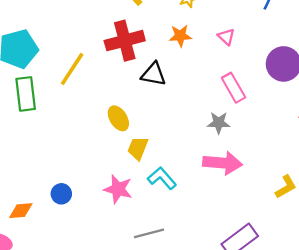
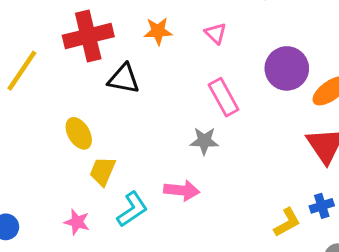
pink arrow: (222, 163) -> (182, 190), moved, size x0.7
cyan L-shape: (162, 178) -> (132, 209), turned 96
pink star: (118, 189) -> (77, 222), size x0.7

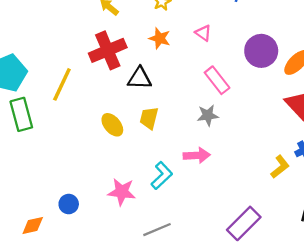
orange star: (158, 31) -> (160, 38), turned 30
yellow trapezoid: (102, 171) -> (149, 118), moved
pink star: (77, 222) -> (122, 192), size x1.4

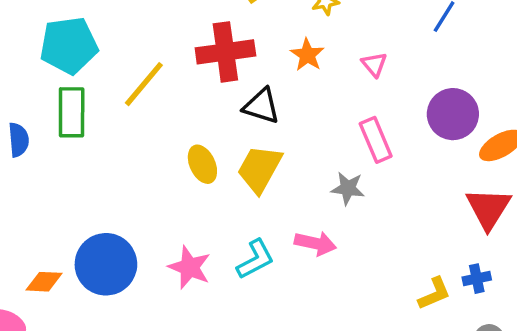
yellow trapezoid: (149, 118) -> (260, 169), size x1.4
blue circle: (69, 204) -> (106, 264), size x2.0

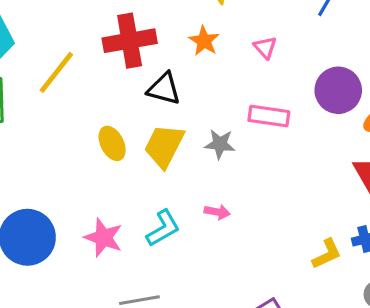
pink rectangle: (376, 140) -> (269, 116), turned -57
gray star: (348, 188) -> (220, 144), moved
pink arrow: (315, 243) -> (217, 212), size x0.7

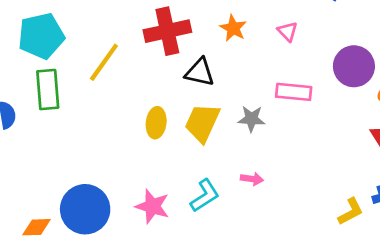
yellow ellipse: (112, 143) -> (156, 123), turned 36

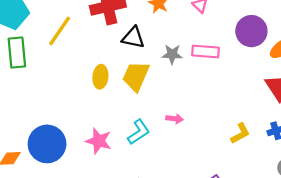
gray star: (251, 119) -> (172, 54), moved
yellow L-shape: (351, 211) -> (240, 133), moved

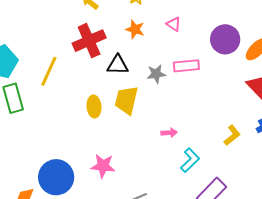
cyan L-shape: (139, 132) -> (190, 160), moved

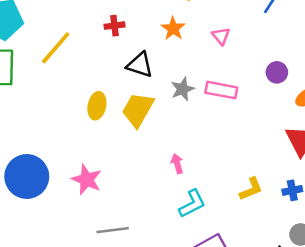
purple circle: (225, 39) -> (277, 72), size x0.6
red cross: (89, 41) -> (115, 26), size x0.5
gray star: (156, 74) -> (183, 89), turned -30
pink arrow: (169, 133) -> (177, 164), turned -119

